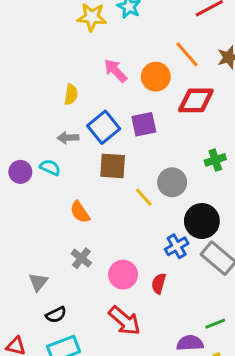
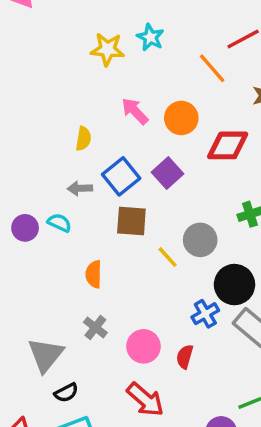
orange line: (187, 54) -> (212, 68), moved
purple square: (144, 124) -> (168, 173), turned -30
orange semicircle: (80, 212) -> (94, 274), turned 35
gray triangle: (38, 282) -> (46, 355), size x1.6

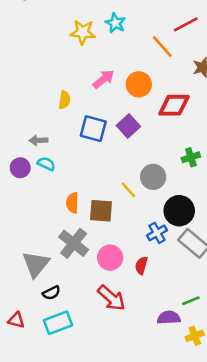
pink arrow: (135, 111) -> (104, 79), turned 95
blue square: (121, 176) -> (93, 129), turned -36
gray arrow: (80, 188) -> (38, 140), moved
brown square: (131, 221) -> (101, 211), moved
gray cross: (95, 327) -> (74, 243), size x1.6

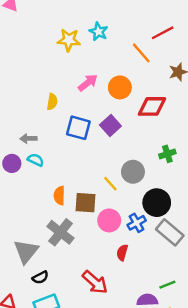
pink circle: (110, 258) -> (109, 220), moved

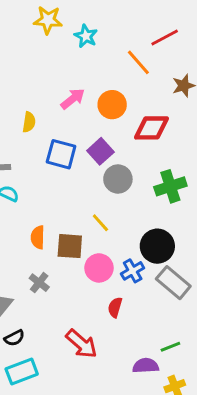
yellow star: (69, 40) -> (48, 20), moved
green cross: (167, 154) -> (170, 186), size x1.5
gray circle: (133, 172) -> (118, 179), moved
gray cross: (61, 232) -> (39, 283), size x0.6

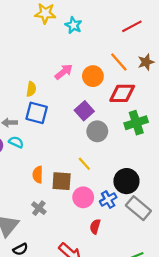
orange line: (138, 62) -> (119, 62), moved
blue square: (61, 154) -> (37, 113), moved
green cross: (170, 186) -> (136, 123), moved

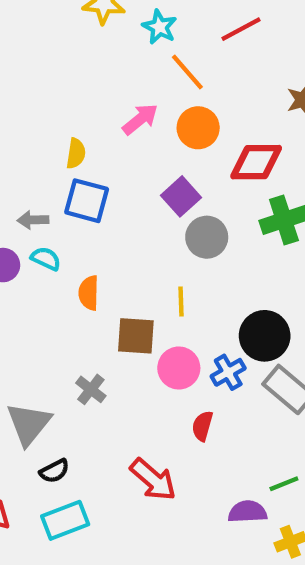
red line: (132, 26) -> (241, 29), moved
orange line: (119, 62) -> (187, 72), moved
yellow line: (84, 164) -> (181, 302), turned 40
orange semicircle: (38, 175) -> (89, 293), moved

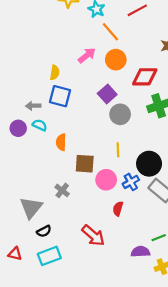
yellow line: (181, 302) -> (118, 150), moved

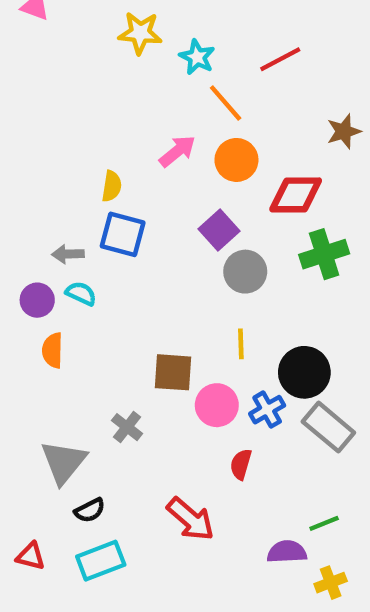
orange semicircle: (61, 142) -> (53, 350), moved

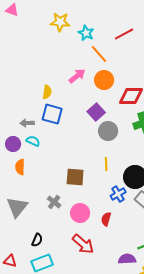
pink circle: (217, 405) -> (80, 213), moved
gray triangle: (64, 462) -> (17, 207), moved
black semicircle: (90, 510) -> (37, 240), turned -40

